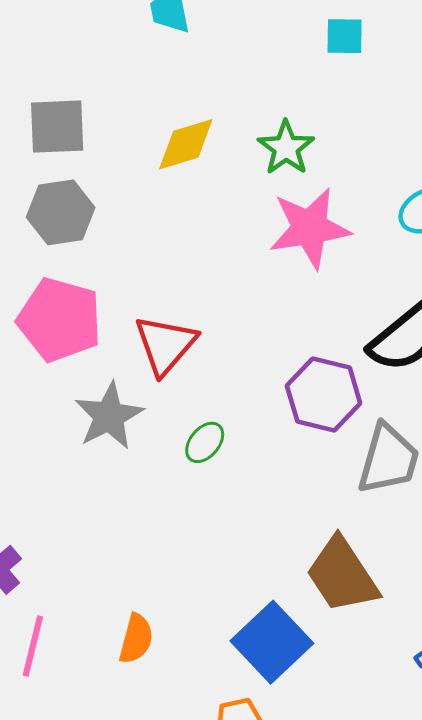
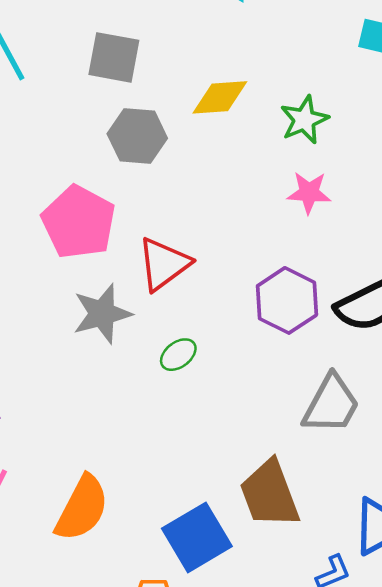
gray hexagon: (61, 212) -> (137, 136), moved
pink star: (310, 228) -> (309, 193), size x0.6
purple hexagon: (324, 394) -> (287, 300), moved
orange semicircle: (136, 639) -> (82, 508), size x1.6

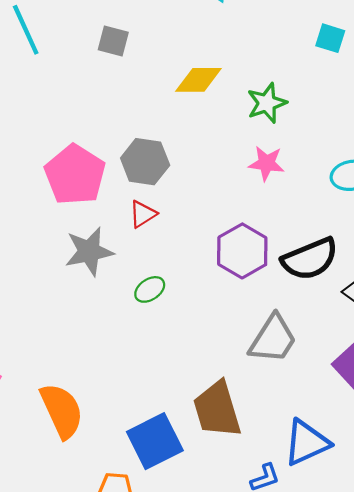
gray square: (114, 57) -> (113, 41), size x0.7
gray hexagon: (137, 136) -> (145, 162), moved
red triangle: (164, 264) -> (143, 214), size x0.6
orange semicircle: (82, 508) -> (62, 411), turned -56

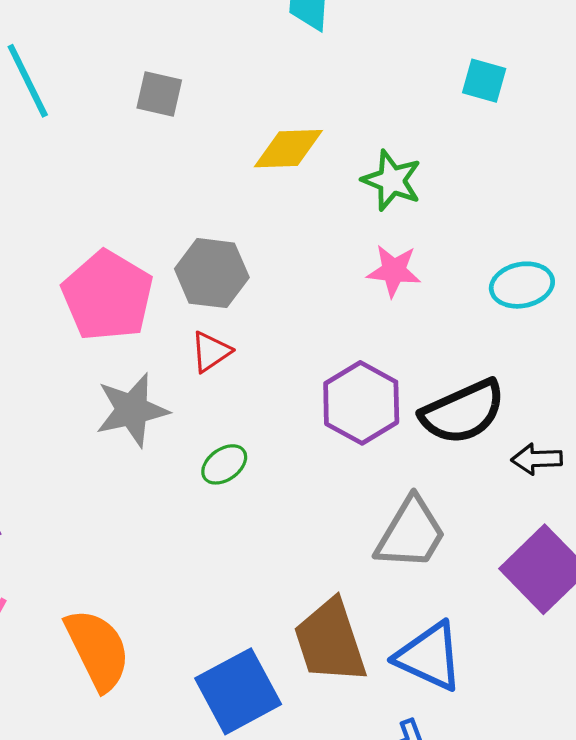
green star: (267, 103) -> (392, 180), turned -30
blue triangle: (306, 443) -> (429, 656), moved, turned 51

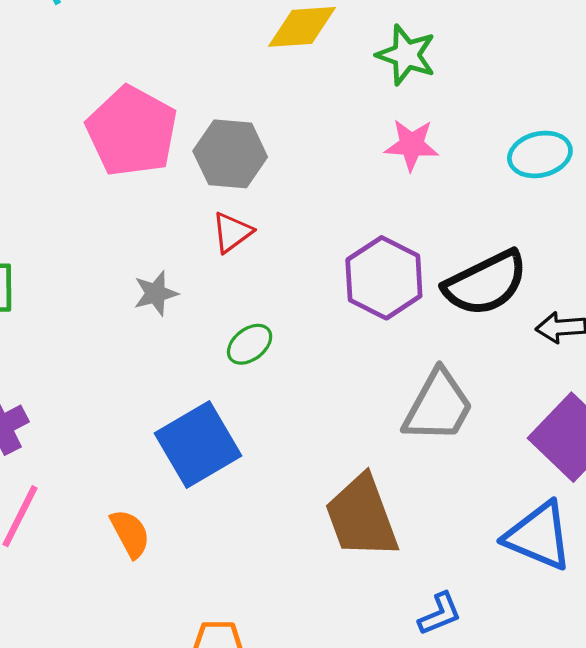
pink pentagon: (108, 296) -> (132, 131), moved
gray star: (132, 410) -> (156, 293), size x0.6
orange semicircle: (98, 650) -> (130, 534), size x0.6
blue triangle: (429, 656) -> (539, 536), moved
blue square: (238, 691) -> (198, 444), moved

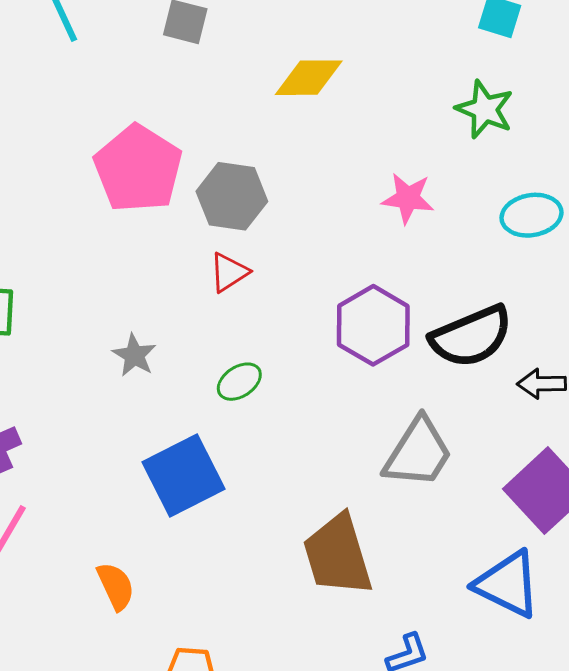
green star: (406, 55) -> (485, 109), moved
gray star: (156, 293) -> (134, 355), moved, turned -30
orange semicircle: (130, 534) -> (116, 586), moved

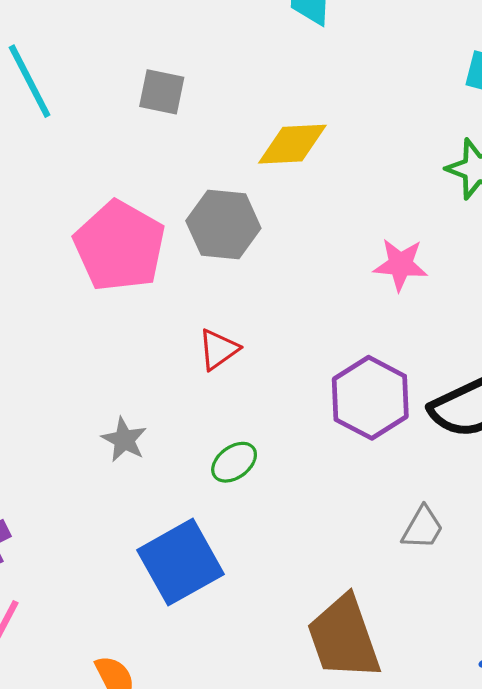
gray hexagon: (232, 196) -> (223, 225), moved
gray trapezoid: (418, 453) -> (423, 528), size x0.6

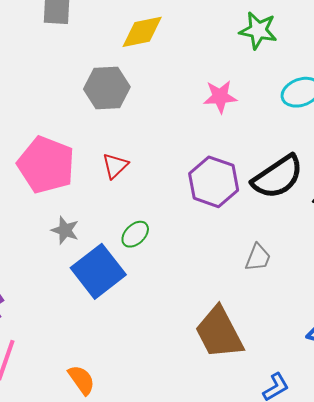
pink pentagon: (120, 246) -> (46, 165), moved
blue square: (181, 562) -> (98, 271), moved

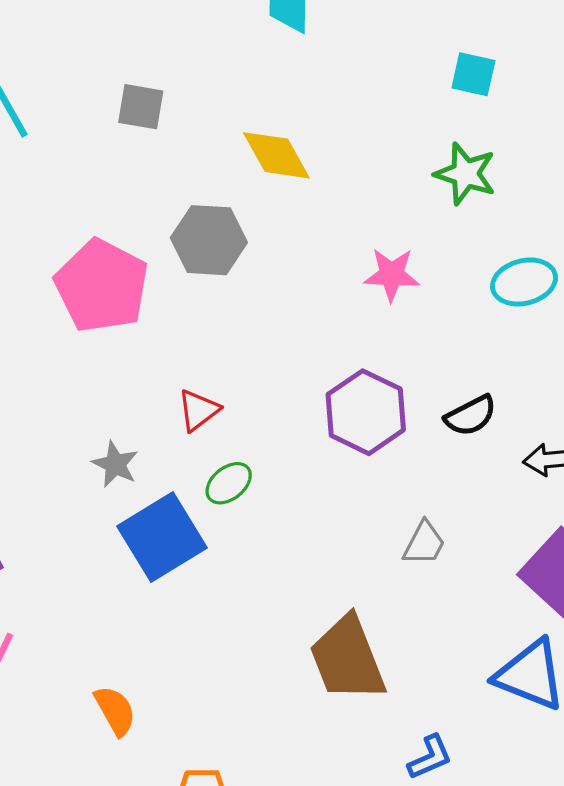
yellow diamond: (142, 32) -> (276, 155), turned 66
pink pentagon: (46, 165) -> (102, 286), moved
red triangle: (115, 166) -> (198, 410), moved
black semicircle: (278, 177) -> (471, 416), size x0.6

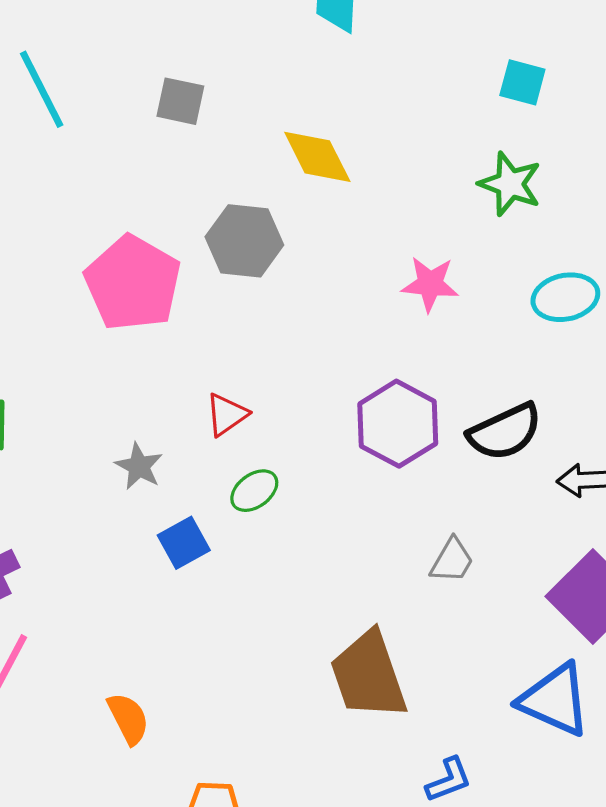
black semicircle: (471, 416) -> (505, 432), size x1.4
blue square: (162, 537) -> (184, 543), size x0.6

